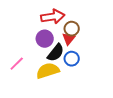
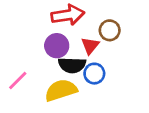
brown circle: (72, 29) -> (110, 30), moved
black semicircle: (56, 53) -> (72, 65), turned 54

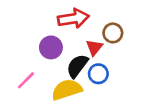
purple circle: (57, 46) -> (51, 47), moved
black semicircle: (72, 65) -> (77, 66), turned 125

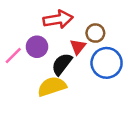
blue circle: (98, 74) -> (107, 63), moved, size x1.6
pink line: (26, 80) -> (13, 55), moved

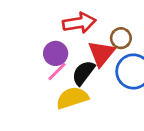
red triangle: (78, 47) -> (101, 53), size x1.5
pink line: (13, 55) -> (57, 71), moved

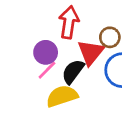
red arrow: (79, 23) -> (69, 22), turned -72

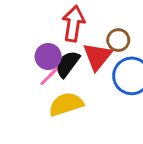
black semicircle: (73, 71) -> (68, 64), moved

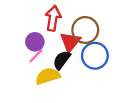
brown circle: (118, 40) -> (85, 30), size x1.6
black semicircle: (68, 64) -> (62, 60), moved

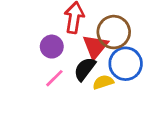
pink line: (36, 56) -> (54, 78), moved
yellow semicircle: (48, 76) -> (103, 82), moved, size x0.7

